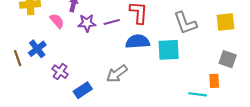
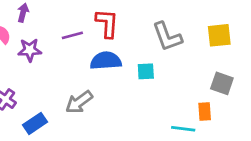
purple star: (87, 23) -> (30, 50), moved
cyan square: (169, 50) -> (146, 71), size x0.6

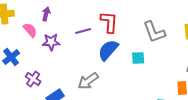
blue semicircle: (106, 61) -> (108, 50), turned -45

